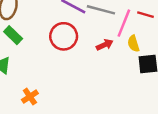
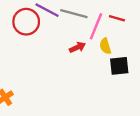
red circle: (64, 36) -> (26, 22), moved

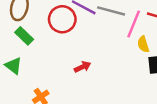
red arrow: (77, 47) -> (82, 67), moved

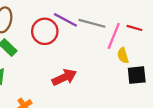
red arrow: (82, 67) -> (64, 77), size x1.5

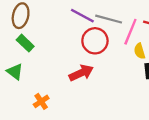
red circle: (45, 31) -> (95, 41), moved

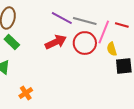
red circle: (95, 41) -> (85, 43), moved
red arrow: (81, 73) -> (56, 42), moved

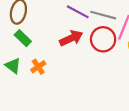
orange cross: (26, 93) -> (38, 67), moved

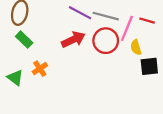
green triangle: (13, 66) -> (15, 78), moved

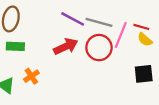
green rectangle: (24, 40) -> (15, 46), turned -42
yellow semicircle: (136, 47) -> (145, 40), moved, turned -32

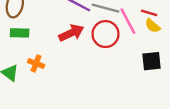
pink line: (121, 35) -> (128, 21), turned -50
orange cross: (31, 76) -> (36, 63), turned -35

